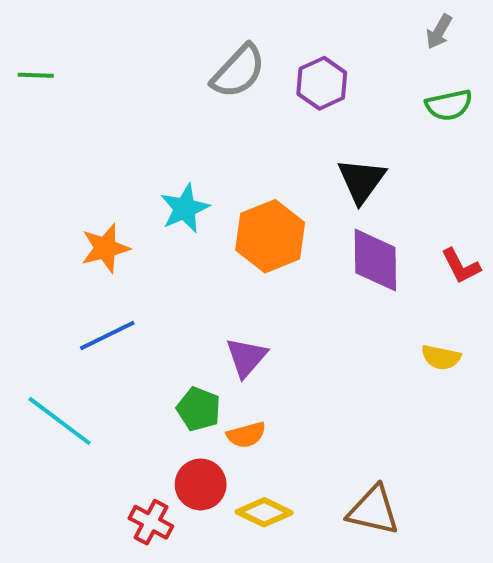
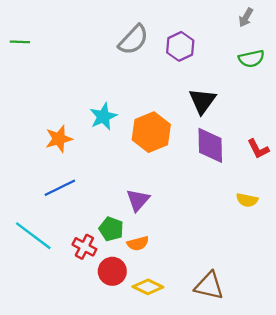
red cross: (151, 522) -> (84, 247), moved

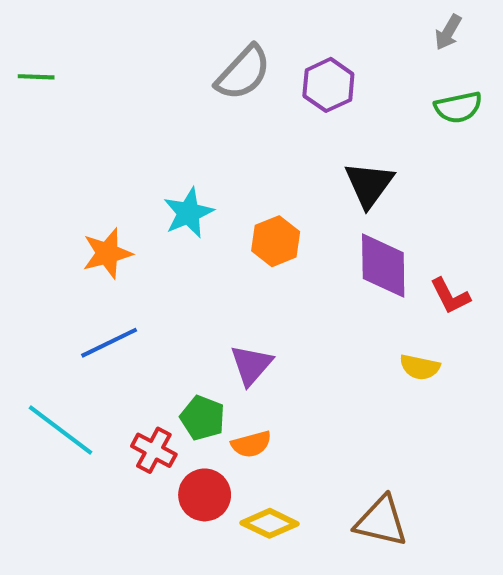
orange hexagon: (151, 132) -> (276, 241), size x0.7
red L-shape: (258, 149) -> (450, 296), moved
yellow semicircle: (247, 200) -> (420, 367), moved

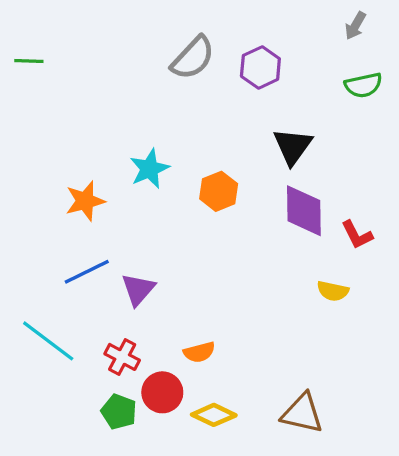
purple triangle: (251, 365) -> (138, 289), moved
green pentagon: (203, 418) -> (119, 412), moved

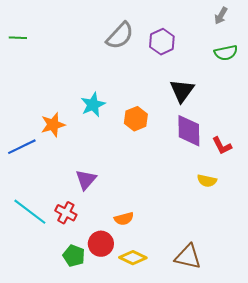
blue line: (87, 272) -> (22, 147), moved
red cross: (122, 357) -> (66, 213), moved

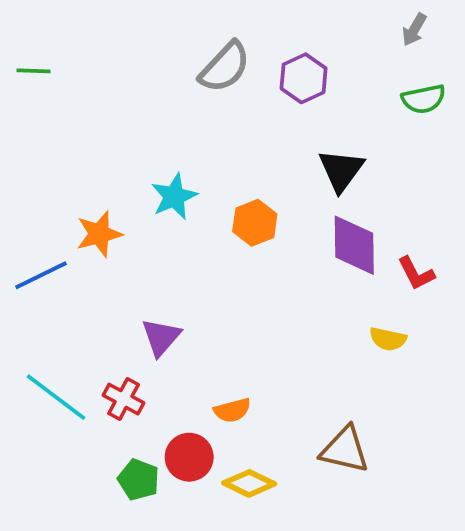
brown triangle: (188, 257) -> (345, 450), moved

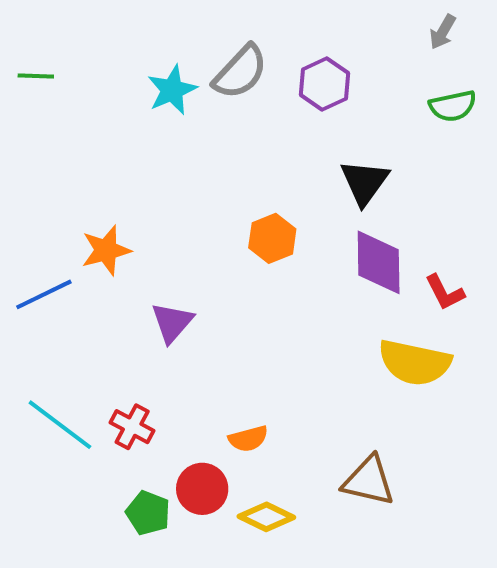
cyan star: (174, 196) -> (172, 90), moved
purple triangle: (161, 337) -> (172, 322), moved
yellow semicircle: (388, 339) -> (415, 363), size x1.8

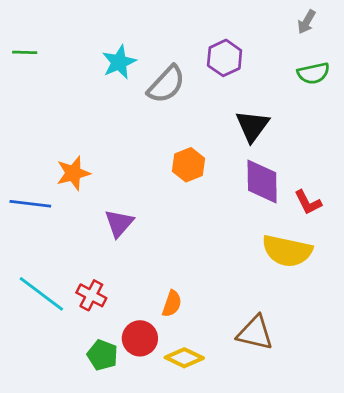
gray semicircle: (240, 72) -> (166, 84), moved
blue line: (44, 294) -> (30, 204), turned 33
orange semicircle: (248, 439) -> (172, 304), turned -56

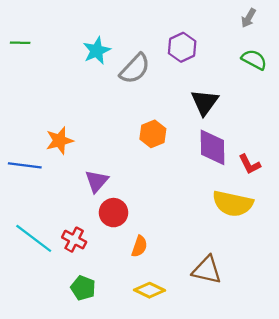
green semicircle: (313, 73) -> (254, 60), turned -140
red circle: (140, 338) -> (114, 213), moved

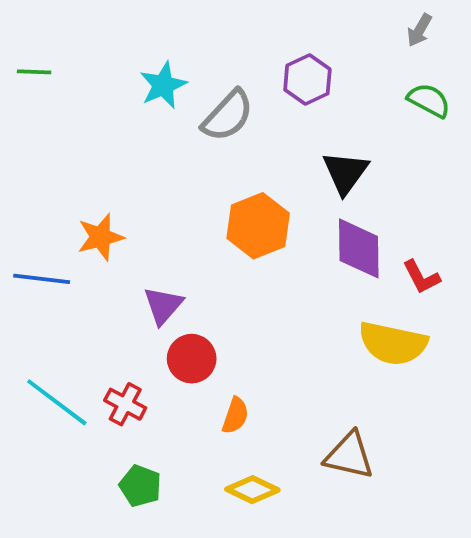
orange hexagon: (153, 134) -> (258, 226), size x1.4

